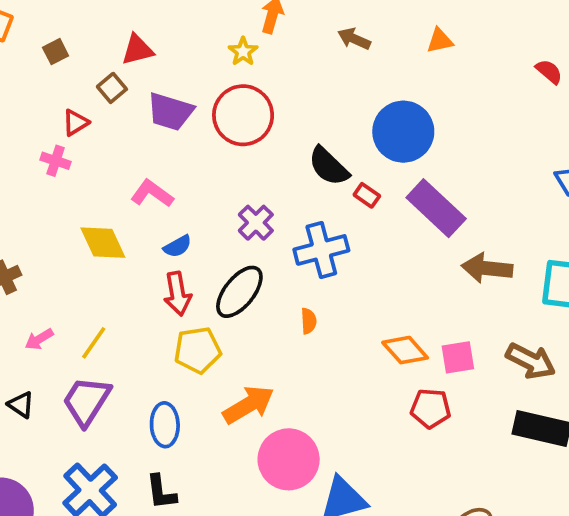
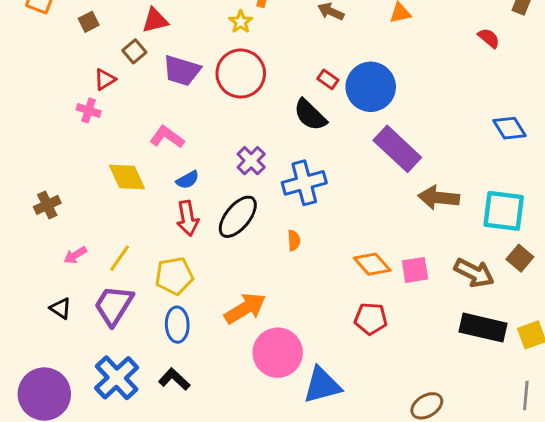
red rectangle: (367, 195) -> (328, 79), moved
yellow pentagon: (198, 350) -> (174, 276), moved
red pentagon: (431, 408) -> (371, 319), moved
black L-shape: (161, 492) -> (174, 379), turned 140

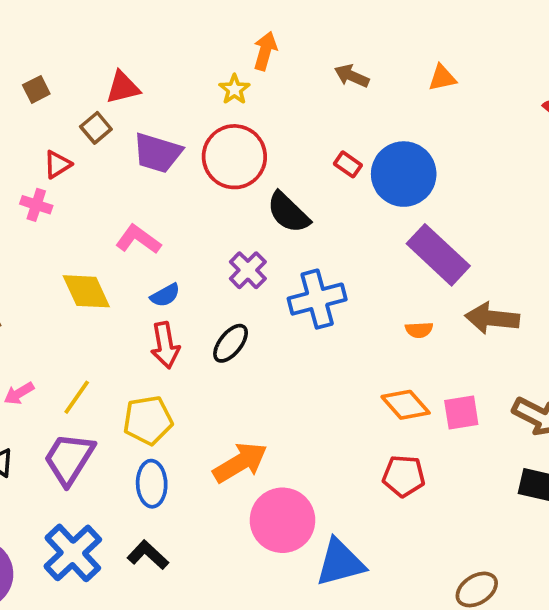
black semicircle: (310, 115) -> (288, 213), moved
black ellipse: (238, 217) -> (231, 343), size x0.7
orange semicircle: (294, 240) -> (419, 330), moved, turned 90

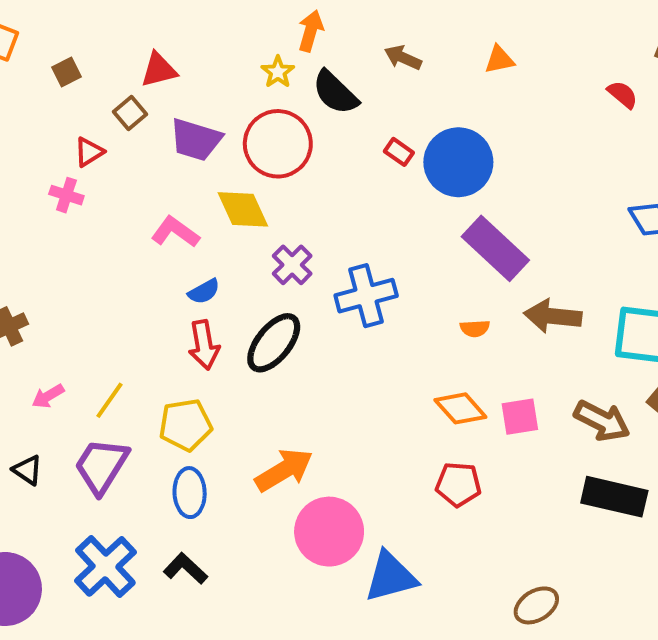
black semicircle: (288, 213) -> (335, 92), moved
yellow diamond: (86, 291) -> (243, 209), moved
black ellipse: (231, 343) -> (274, 343), size x1.4

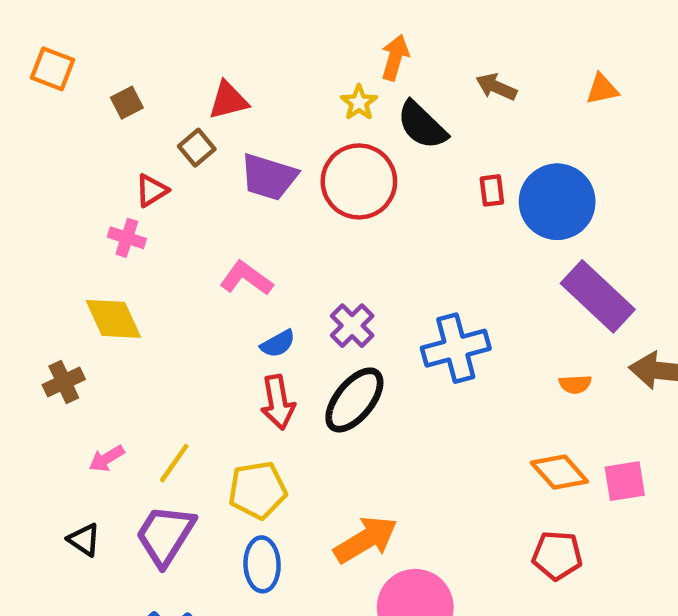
red rectangle: (399, 152) -> (492, 190), turned 48
yellow diamond: (243, 209) -> (113, 319), moved
purple cross: (292, 265) -> (352, 326), moved

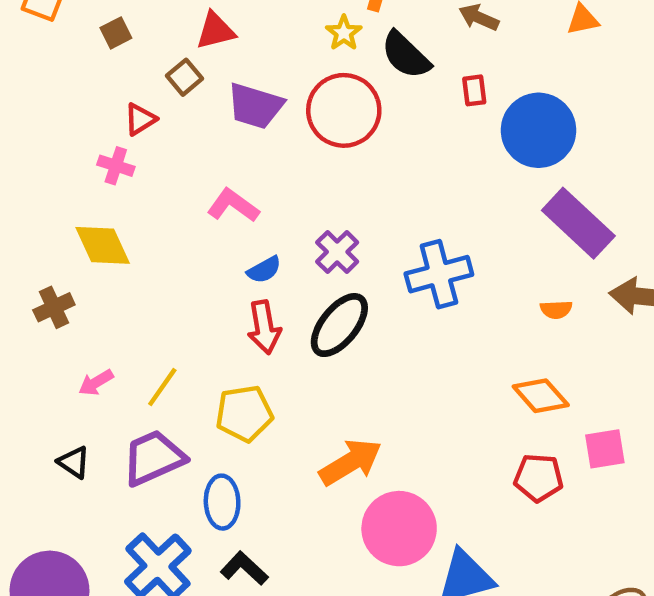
red rectangle: (492, 190) -> (474, 90), moved
pink square: (625, 481) -> (605, 449), moved
purple trapezoid: (165, 535) -> (153, 458), turned 34
blue ellipse: (262, 564) -> (222, 502), moved

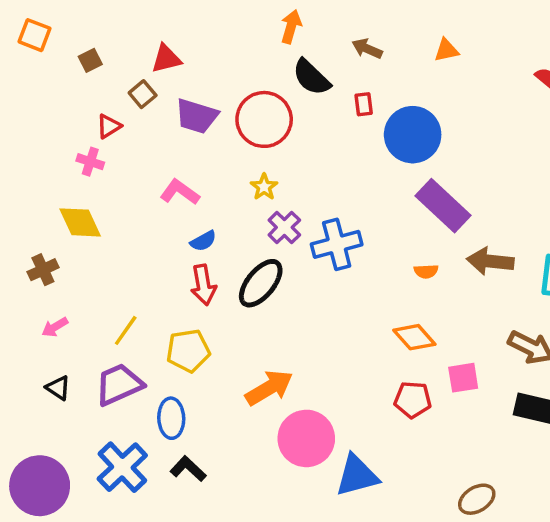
yellow star: (344, 33) -> (264, 187), moved
purple cross: (337, 252) -> (284, 227), moved
pink arrow: (96, 383) -> (55, 327), moved

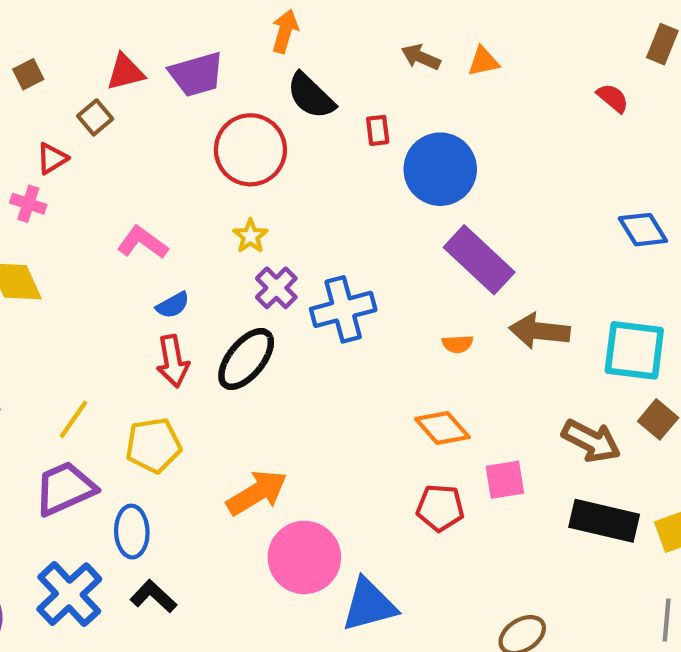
brown arrow: (367, 49) -> (421, 57), moved
purple trapezoid: (197, 116) -> (197, 74), moved, turned -33

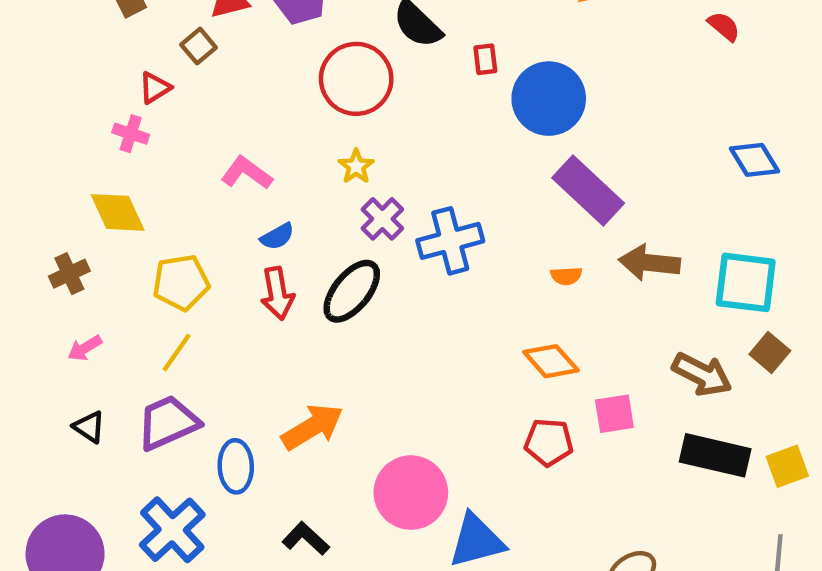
yellow pentagon: (153, 445) -> (181, 282), moved
orange arrow: (257, 493) -> (312, 427), moved
black L-shape: (153, 596) -> (306, 539), moved

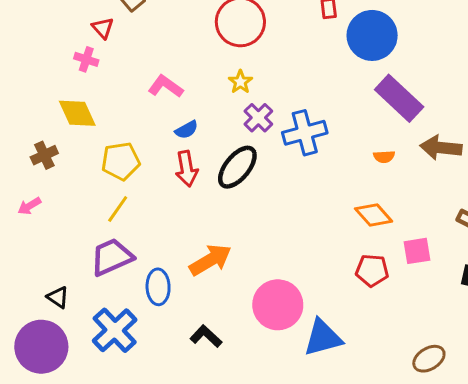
red triangle: (155, 88) -> (103, 28), turned -40
pink arrow: (85, 348) -> (29, 206), moved
black triangle: (89, 427) -> (58, 297), moved

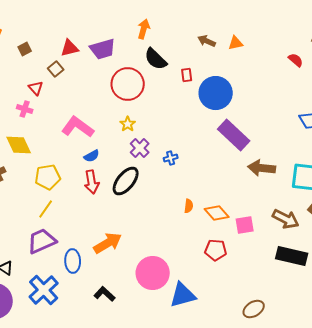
pink L-shape: (166, 86) -> (78, 127), size x1.4
blue cross: (305, 133) -> (171, 158), size x0.5
orange semicircle: (384, 157) -> (189, 206), moved, turned -80
pink square: (417, 251) -> (245, 225), moved

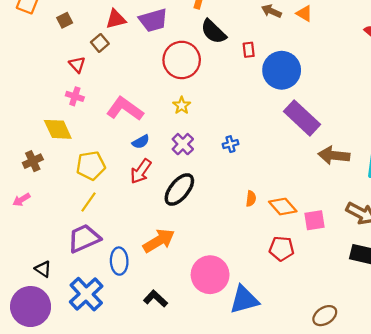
orange triangle: (236, 43) -> (304, 13), turned 42
pink cross: (25, 109) -> (75, 96), moved
purple cross: (140, 148) -> (183, 144), moved
black ellipse: (126, 181) -> (179, 190), moved
red arrow: (92, 182) -> (141, 171), turned 45

